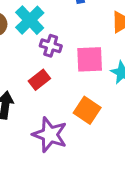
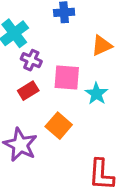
red rectangle: (39, 80) -> (28, 91), moved

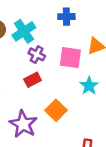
pink square: (67, 77) -> (70, 58), moved

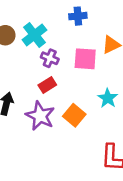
cyan star: (89, 86) -> (108, 98), moved
purple star: (23, 124) -> (40, 116), moved

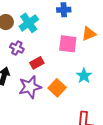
purple cross: (50, 58) -> (17, 48), moved
purple star: (40, 116) -> (30, 87), turned 30

